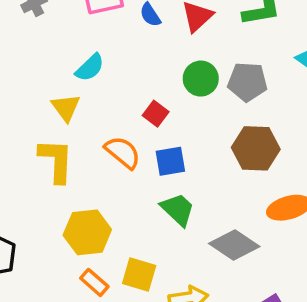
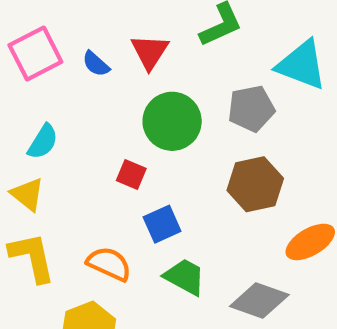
green circle: (201, 79) -> (172, 121), size x1.4
gray pentagon: (247, 82) -> (251, 108), moved
orange semicircle: (123, 152) -> (109, 264), moved

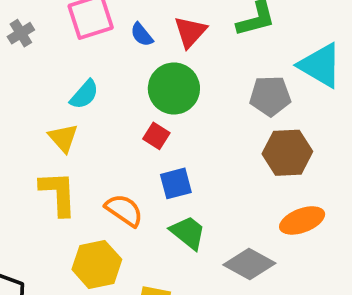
green circle: (172, 121) -> (174, 89), moved
brown hexagon: (255, 184) -> (287, 153), moved

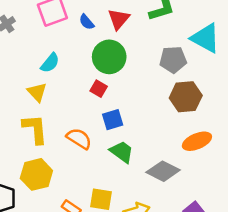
yellow hexagon: (97, 264) -> (36, 174), moved

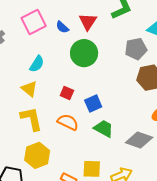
red square: (99, 89) -> (67, 93), moved

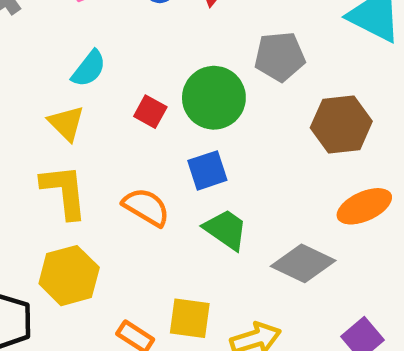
gray pentagon: (136, 49) -> (280, 57), moved
green circle: (84, 53) -> (214, 98), moved
red square: (67, 93) -> (150, 112), moved

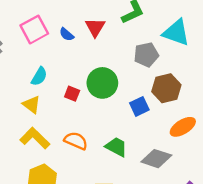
gray pentagon: (280, 57) -> (146, 55), moved
blue square: (207, 170) -> (139, 106), moved
yellow L-shape: (64, 191) -> (35, 138), turned -32

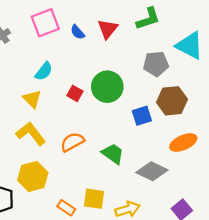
orange semicircle: (76, 141) -> (72, 142), turned -60

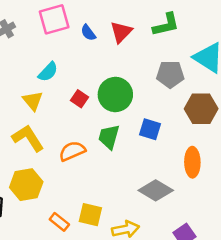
brown hexagon: (172, 101) -> (201, 109), moved
blue square: (142, 116) -> (150, 129), turned 30
orange ellipse: (183, 143) -> (192, 162), turned -72
green trapezoid: (113, 154) -> (109, 137), moved, turned -115

